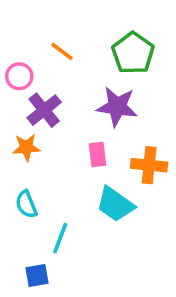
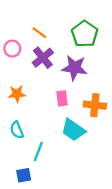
purple cross: (44, 110) -> (43, 58), moved

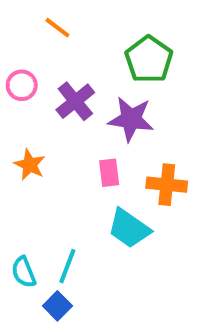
orange line: (39, 33) -> (57, 28), moved
orange star: (17, 94) -> (30, 165), turned 30
cyan semicircle: (17, 130) -> (24, 272), moved
blue square: (24, 175) -> (57, 306), moved, turned -35

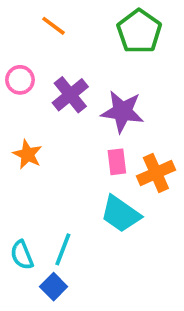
green pentagon: (149, 59) -> (139, 31), moved
pink rectangle: (109, 173) -> (117, 162), moved
orange cross: (167, 185) -> (156, 173), turned -30

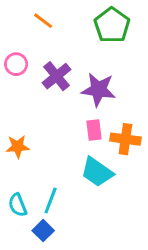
orange star: (27, 154) -> (18, 147), moved, turned -30
orange cross: (156, 173) -> (125, 139), turned 32

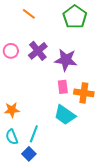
pink circle: (16, 64) -> (11, 51), moved
orange star: (18, 147) -> (12, 110), moved

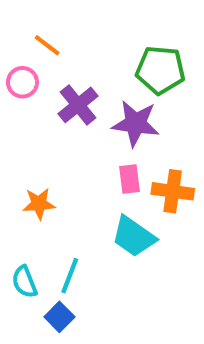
orange line: (29, 14) -> (47, 45), moved
green pentagon: (75, 17) -> (160, 70), moved, turned -30
pink circle: (11, 51) -> (22, 82), moved
orange star: (12, 110) -> (39, 204), moved

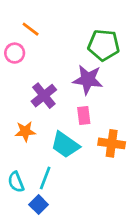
purple cross: (78, 105) -> (44, 96), moved
orange cross: (173, 191) -> (112, 143), moved
cyan trapezoid: (134, 237) -> (65, 145), moved

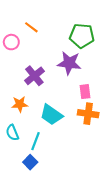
orange line: (31, 29) -> (31, 27), moved
pink rectangle: (84, 116) -> (85, 92), moved
cyan semicircle: (16, 182) -> (12, 133), moved

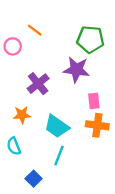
cyan line: (36, 141) -> (59, 155), moved

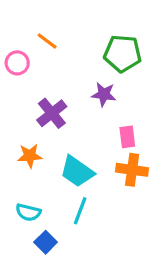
purple star: (76, 70) -> (104, 94), size x0.7
cyan semicircle: (14, 146) -> (28, 212), moved, turned -54

